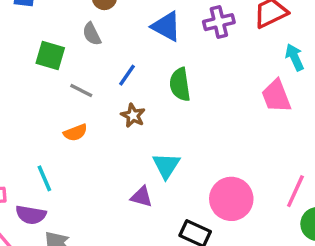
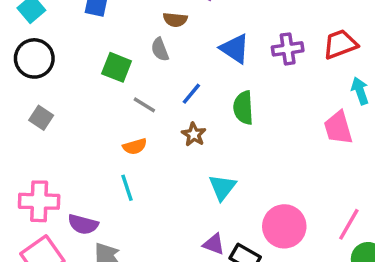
cyan line: (44, 178) -> (127, 188), moved
purple triangle: (142, 197) -> (214, 244), moved

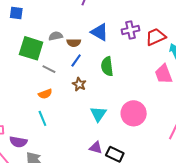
brown semicircle: (175, 20) -> (74, 43), moved
red trapezoid: (340, 44) -> (156, 37), moved
gray semicircle: (160, 49) -> (56, 36), turned 104
green square: (117, 67) -> (31, 48), size x1.4
pink circle: (284, 226) -> (134, 113), moved

